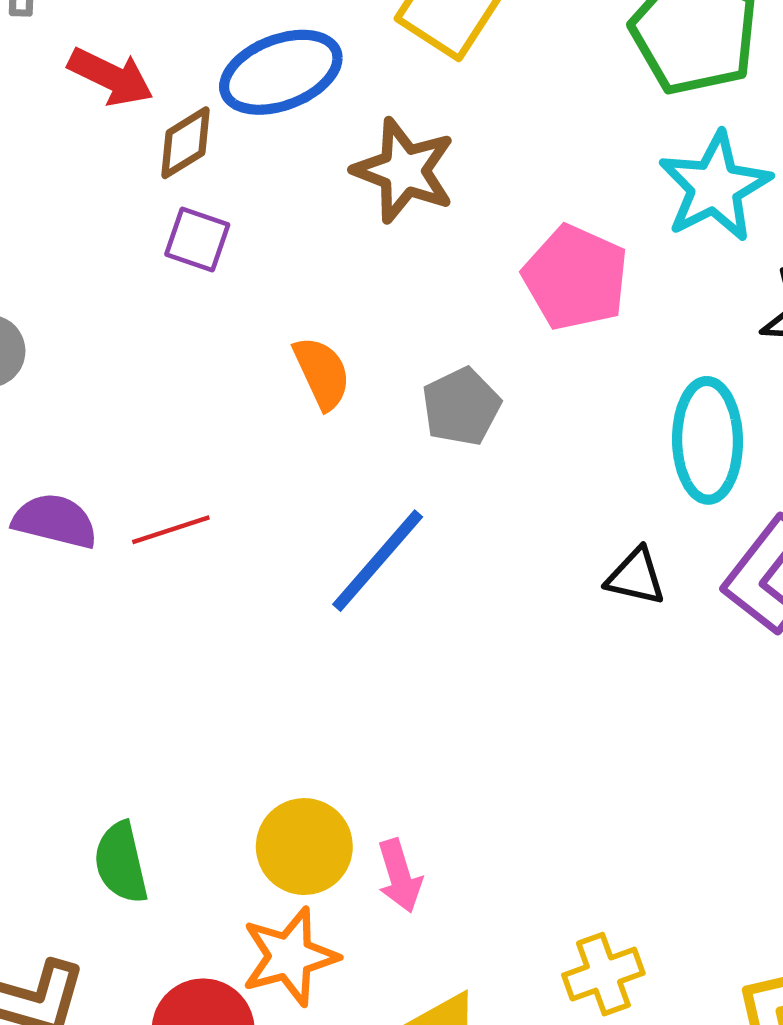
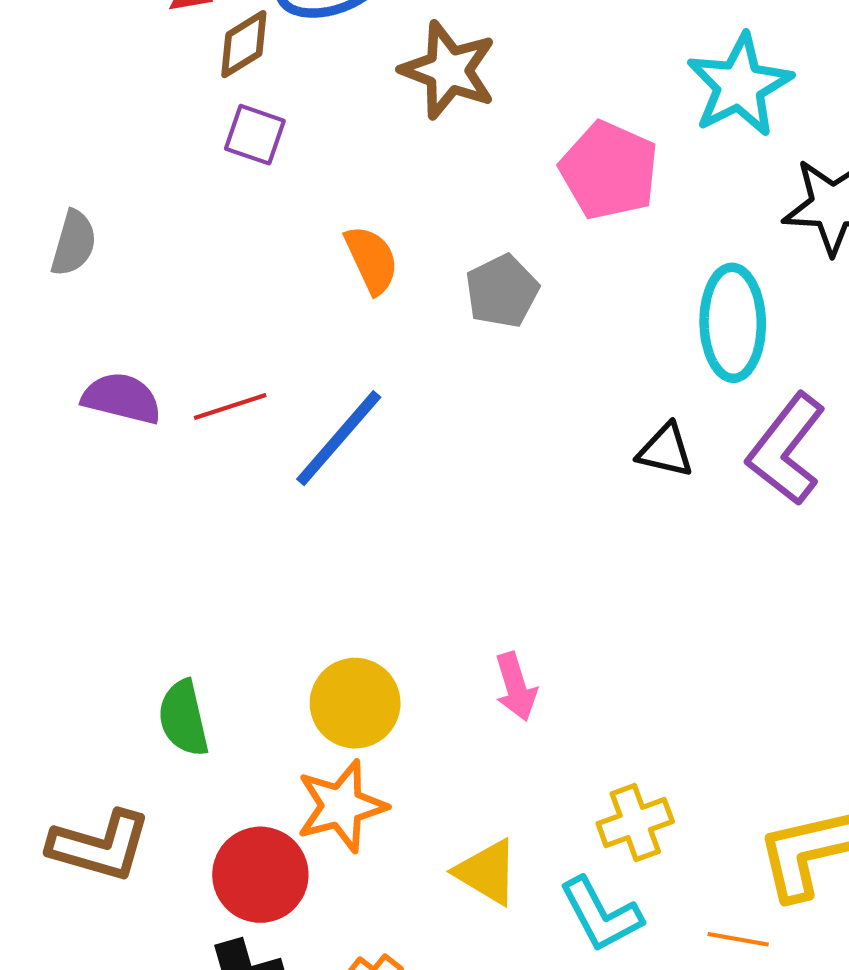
blue line: (378, 561) -> (339, 438), moved
pink arrow: (400, 876) -> (516, 687), moved

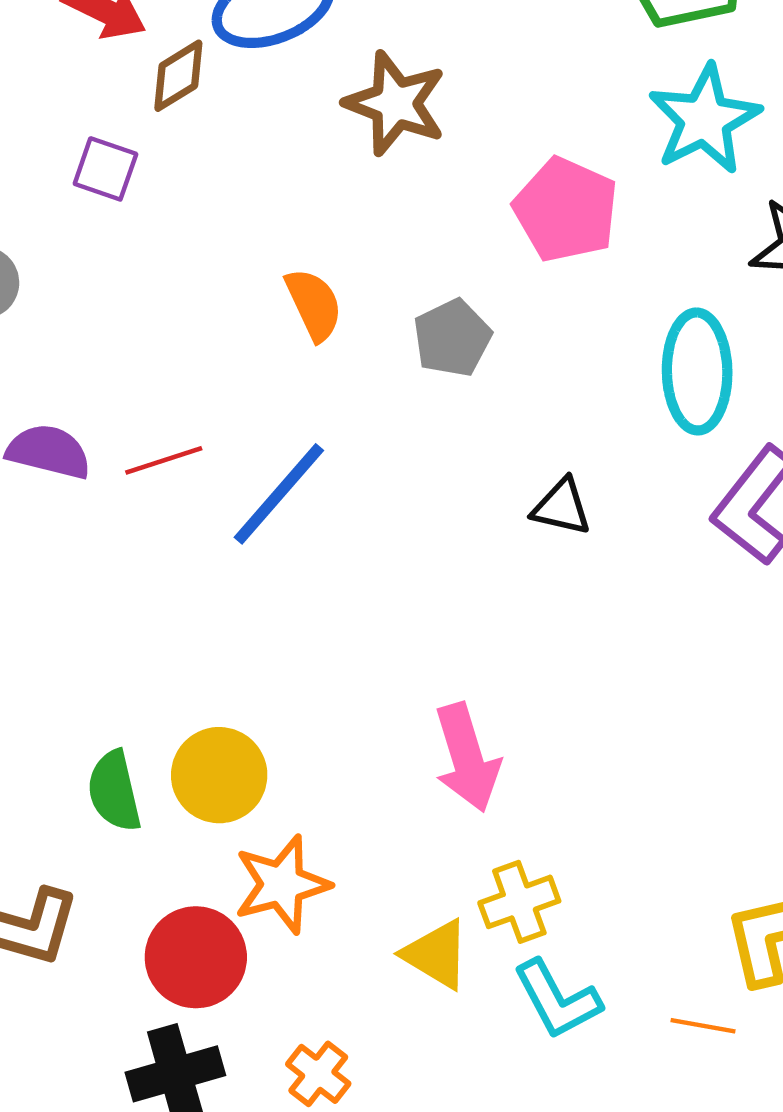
purple square: (255, 135) -> (105, 169), moved
black triangle: (665, 450) -> (562, 507), moved
pink arrow: (516, 687) -> (467, 758), size x1.5
yellow circle: (355, 703) -> (219, 775), moved
yellow cross: (635, 823) -> (519, 902), moved

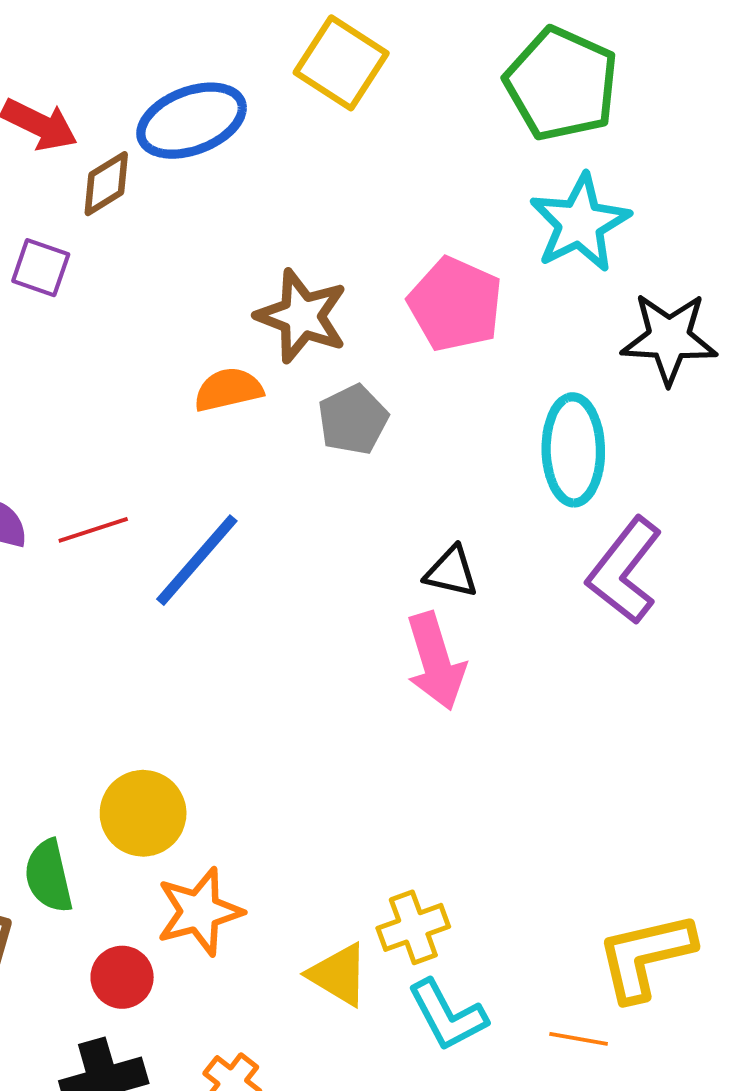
brown star: (395, 103) -> (302, 316), moved
orange semicircle: (314, 304) -> (228, 390), turned -78
pink arrow: (467, 758) -> (436, 661), moved
green semicircle: (114, 791) -> (49, 876), moved
red circle: (196, 957) -> (122, 977), size x0.7

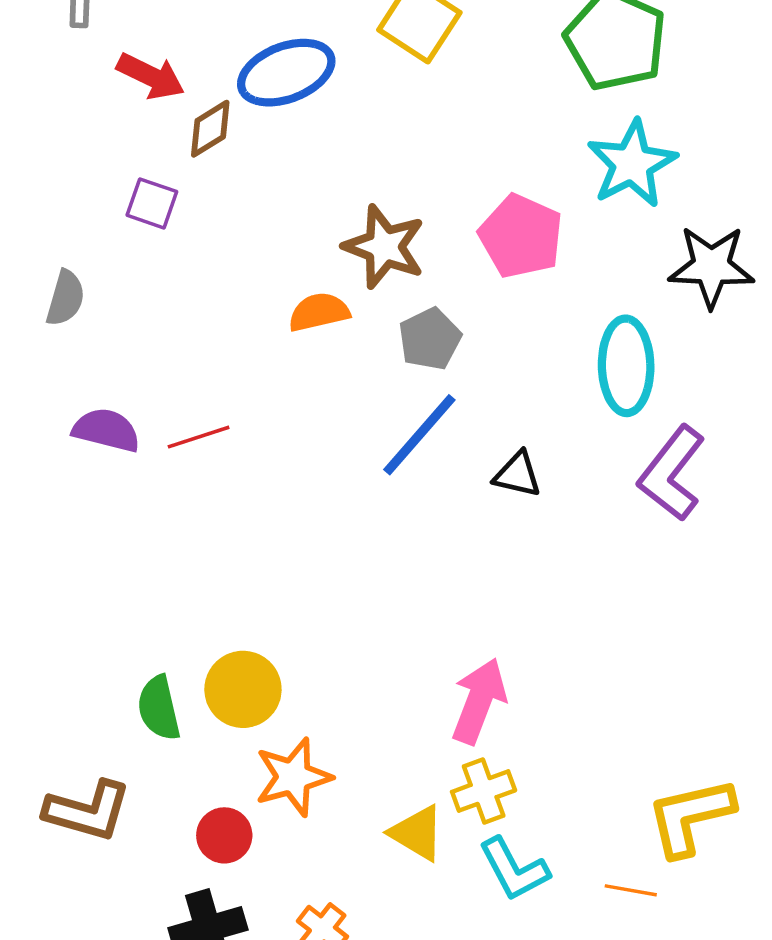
blue line: (197, 560) -> (419, 435), moved
pink arrow: (436, 661) -> (479, 701), moved, turned -142
green semicircle: (49, 876) -> (159, 708), moved

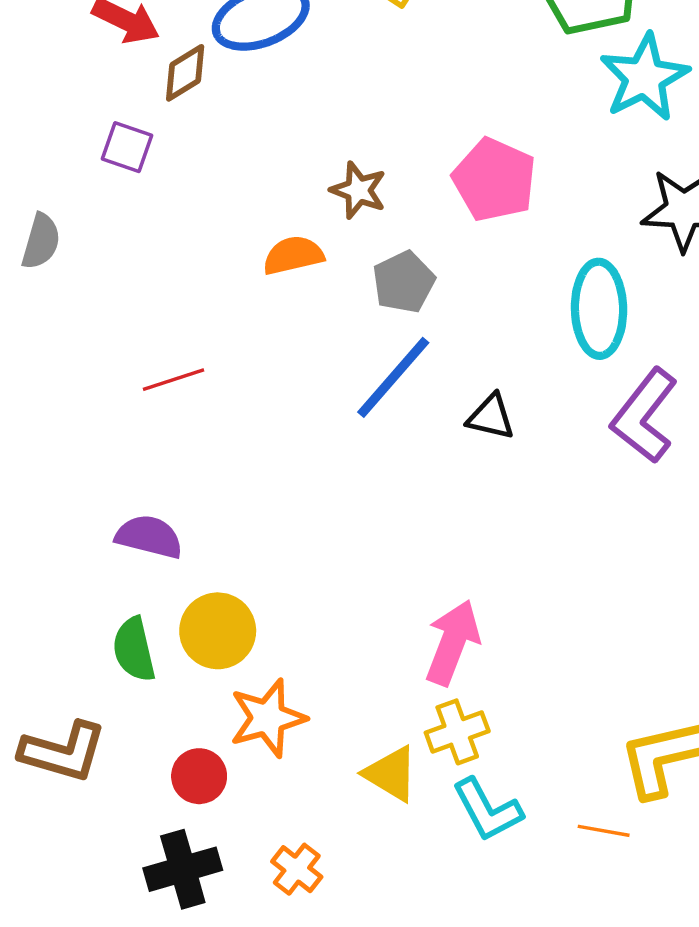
cyan star: (632, 164) -> (644, 77), moved
brown star: (384, 247) -> (358, 190), size x0.7
purple semicircle: (106, 430) -> (149, 537), moved

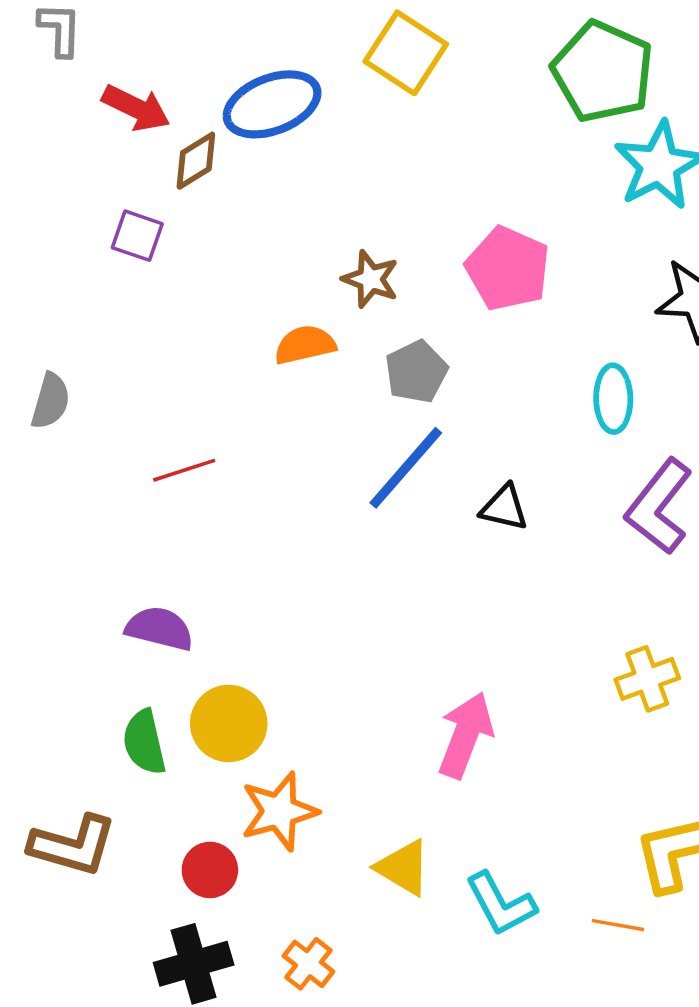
gray semicircle: (41, 241) -> (50, 401), moved
cyan ellipse: (599, 309) -> (613, 399), size x0.7
yellow cross: (457, 732) -> (647, 679), moved

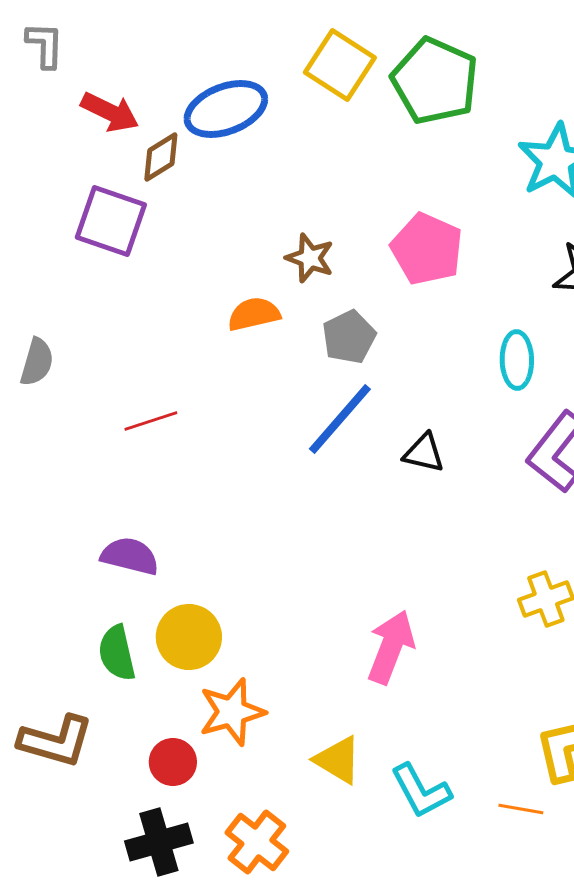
green pentagon: (603, 72) -> (435, 81), moved
purple square: (137, 236) -> (111, 221), size x1.6
orange cross: (308, 964) -> (257, 842), size x1.4

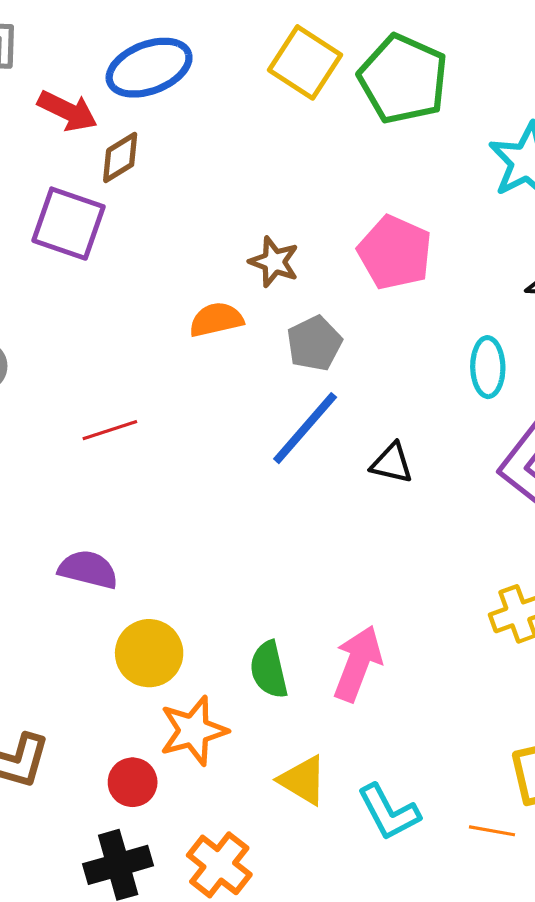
blue ellipse: (226, 109) -> (149, 68), moved
green semicircle: (117, 653) -> (269, 670), moved

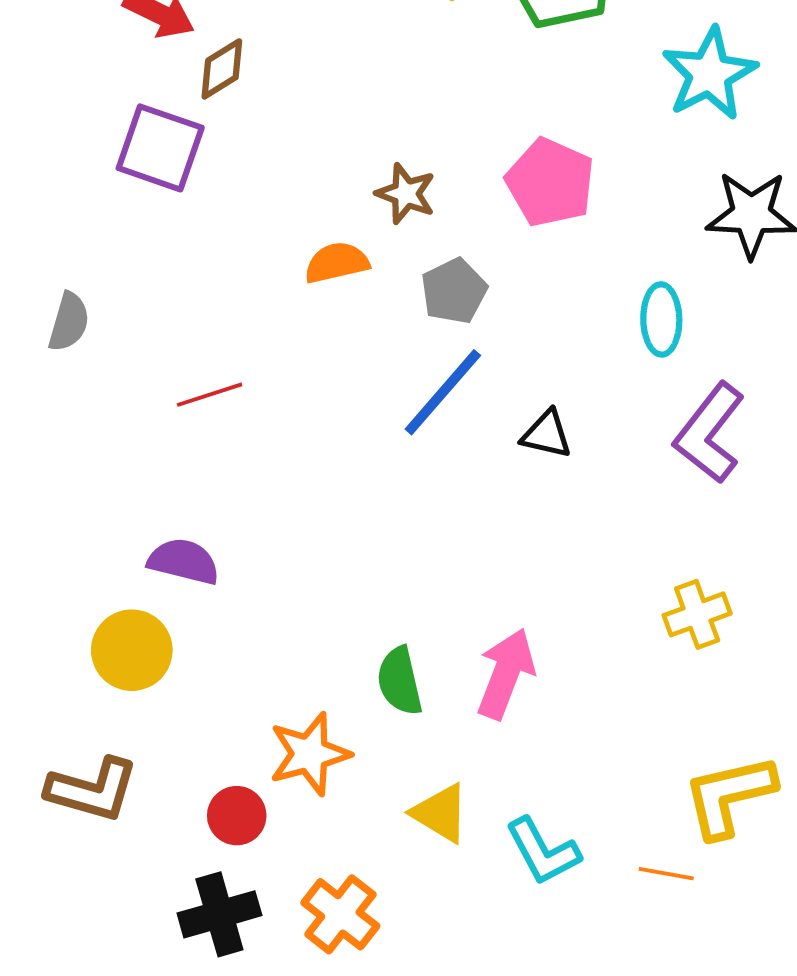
yellow circle: (149, 653) -> (132, 650), moved

